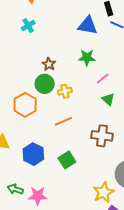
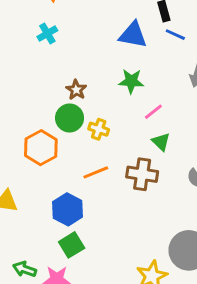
yellow cross: (65, 91) -> (99, 129), turned 32
brown cross: (102, 136) -> (142, 174), moved
blue hexagon: (33, 154) -> (68, 209), moved
green square: (67, 160) -> (72, 245), moved

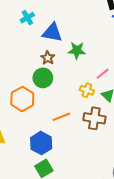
blue triangle: (133, 35) -> (52, 32), moved
green star: (131, 81) -> (77, 50), moved
yellow cross: (99, 129) -> (87, 90), moved

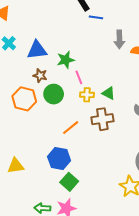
pink line: (103, 74) -> (79, 77), moved, turned -56
green circle: (43, 78) -> (54, 94), moved
orange hexagon: (22, 99) -> (24, 99), moved

